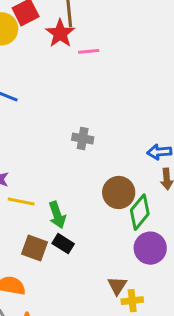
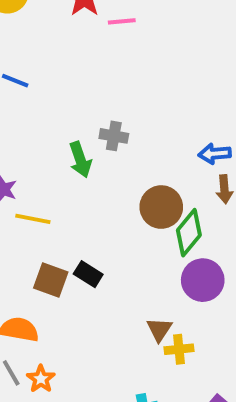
green arrow: (57, 215) -> (80, 160), moved

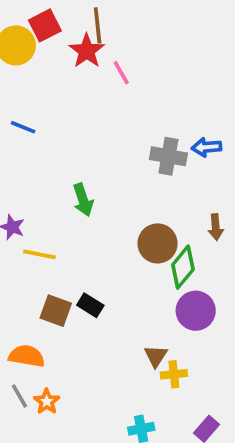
pink line: (122, 21) -> (121, 73), turned 65
gray cross: (114, 136) -> (168, 156), moved, size x1.4
blue arrow: (215, 154) -> (207, 147), moved

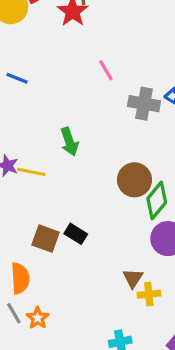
pink line: (121, 73) -> (106, 70), moved
yellow line: (39, 254) -> (31, 172), moved
orange semicircle: (27, 356) -> (20, 278), turned 76

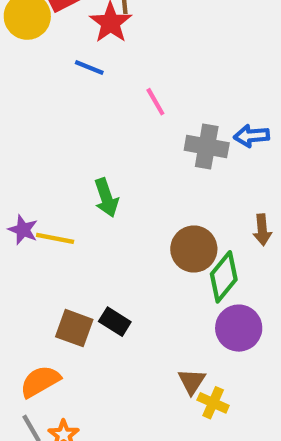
blue line: (17, 78) -> (89, 67), moved
orange semicircle: (20, 278) -> (40, 381), turned -116
yellow cross: (149, 294) -> (213, 403), turned 30

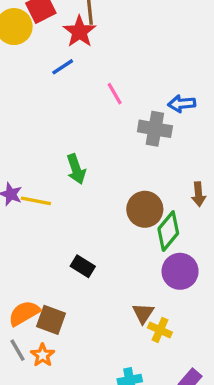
blue line: (89, 67) -> (63, 67), turned -55
blue arrow: (252, 136) -> (182, 104), moved
brown square: (74, 328) -> (51, 320), moved

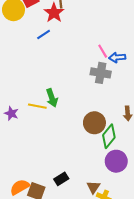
pink line: (115, 94) -> (103, 51), moved
yellow line: (36, 201) -> (37, 106), moved
black rectangle: (83, 266) -> (61, 179), moved, turned -64

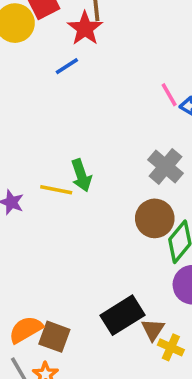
gray cross: (101, 73) -> (166, 166), moved, turned 30
black rectangle: (61, 179) -> (123, 315), moved, size x1.6

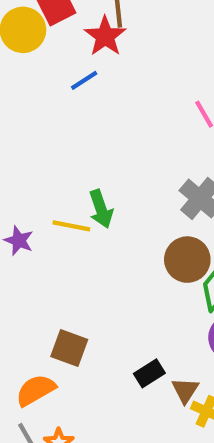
black rectangle: (123, 315) -> (149, 373), size x0.6
brown square: (54, 337) -> (69, 348), moved

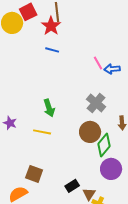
blue line: (84, 80) -> (52, 50), moved, turned 48
yellow line: (71, 226) -> (42, 132), moved

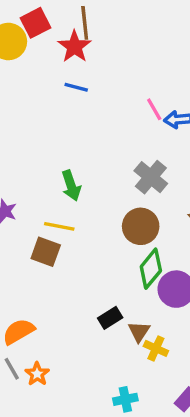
green diamond: (104, 145) -> (151, 269), moved
brown square: (34, 174) -> (46, 252), moved

